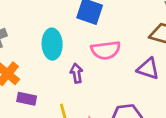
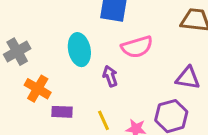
purple triangle: (148, 69) -> (188, 78), moved

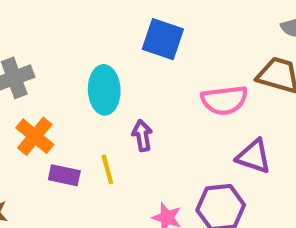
pink semicircle: (137, 47) -> (224, 100), moved
yellow line: (103, 120) -> (107, 169), moved

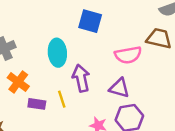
purple arrow: (142, 136) -> (81, 78), size x1.5
purple triangle: (254, 156) -> (119, 88), moved

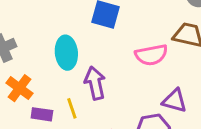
purple triangle: (119, 88) -> (175, 101), moved

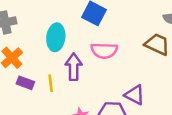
pink semicircle: (151, 55) -> (104, 51), moved

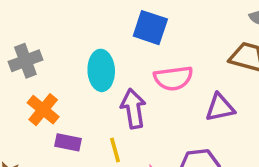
yellow line: (51, 83) -> (115, 150), moved
purple triangle: (135, 95) -> (220, 108), moved, turned -30

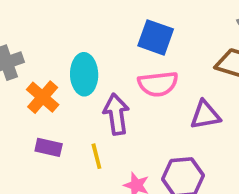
blue square: (150, 28) -> (156, 37), moved
orange cross: (43, 110) -> (43, 97), moved

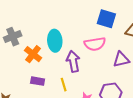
blue square: (156, 37) -> (106, 19), moved

